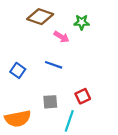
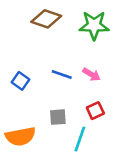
green star: (82, 22) -> (94, 25), size x1.6
pink arrow: (61, 37) -> (91, 74), moved

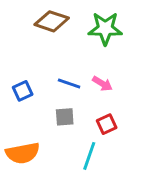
blue square: (20, 81) -> (23, 91), turned 30
gray square: (58, 117) -> (65, 117), moved

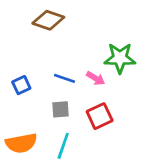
green star: (105, 29) -> (120, 58), moved
red square: (107, 124) -> (100, 116), size x1.4
cyan line: (89, 156) -> (63, 146), moved

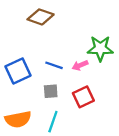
pink arrow: (96, 78) -> (80, 65), turned 126
blue square: (21, 85) -> (18, 71), size x1.6

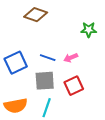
green star: (100, 48) -> (89, 30), moved, size x0.7
gray square: (51, 91) -> (45, 81), size x1.5

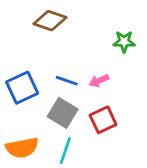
gray square: (45, 81) -> (63, 113), turned 35

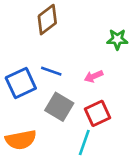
brown diamond: (50, 21) -> (47, 20), turned -56
blue line: (67, 81) -> (51, 71), moved
cyan line: (65, 151) -> (84, 142), moved

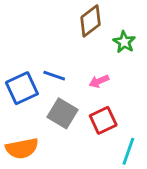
brown diamond: (47, 20) -> (91, 21), moved
green star: (117, 39) -> (124, 42), turned 30
cyan line: (84, 142) -> (128, 151), moved

